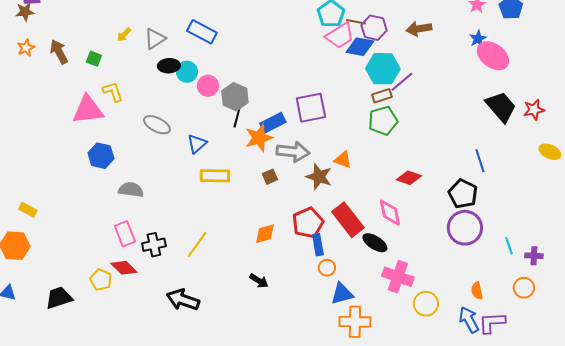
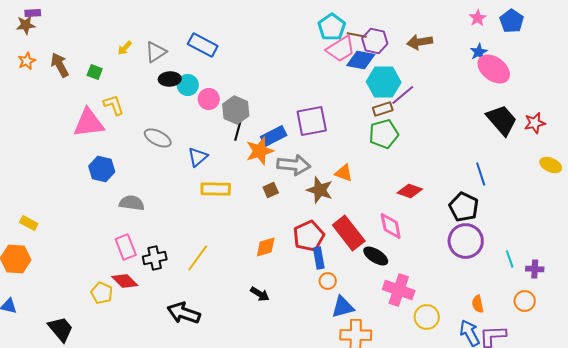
black trapezoid: (59, 298) -> (61, 329), moved, turned 68

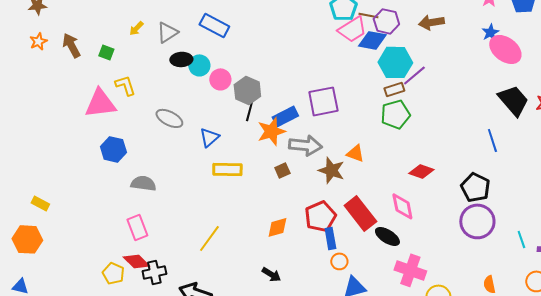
blue line: (481, 174) -> (492, 140), moved
black cross: (155, 258) -> (154, 272), moved

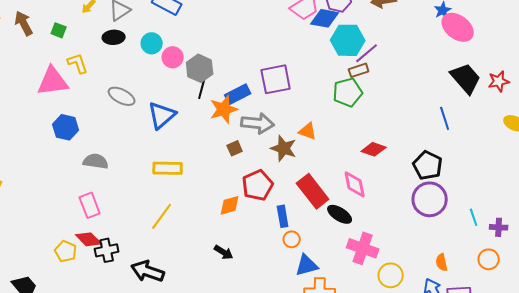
black ellipse: (181, 59) -> (114, 37), moved
brown rectangle: (394, 89) -> (359, 70), moved
blue triangle: (209, 137) -> (162, 115), size x1.4
yellow rectangle: (227, 169) -> (168, 168), moved
red pentagon: (320, 216) -> (258, 185), moved

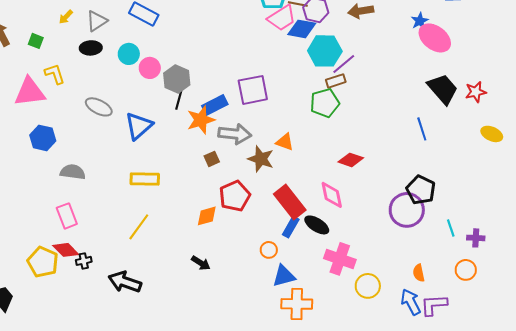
black pentagon: (428, 165) -> (421, 190), moved
blue rectangle: (283, 216) -> (291, 227), moved, turned 40
black cross: (107, 250) -> (84, 261), size x0.7
yellow pentagon: (66, 251) -> (43, 262), size x1.4

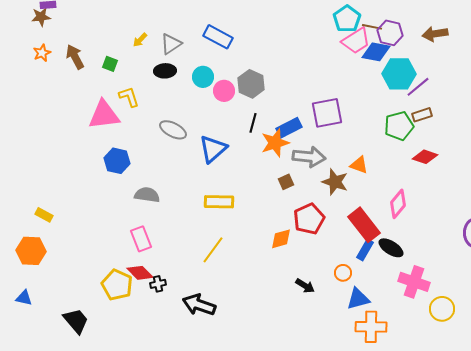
gray hexagon: (177, 79) -> (251, 84), moved
brown rectangle: (336, 81) -> (422, 115), moved
red diamond: (351, 160) -> (425, 157), moved
pink diamond: (332, 195) -> (398, 204), moved, turned 52
black arrow: (201, 263) -> (305, 286), moved

